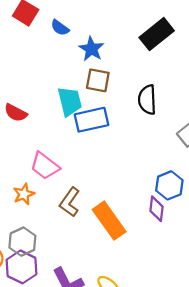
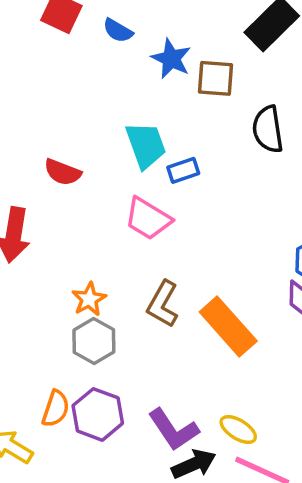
brown square: (98, 80) -> (216, 78), moved
blue rectangle: (91, 120) -> (183, 170), size x0.6
pink trapezoid: (45, 166) -> (148, 219), moved
gray hexagon: (22, 242) -> (94, 341), moved

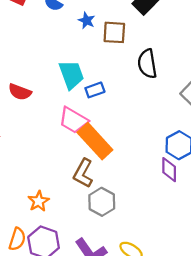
blue star: (171, 59) -> (87, 21), size x0.7
orange star: (89, 299) -> (39, 201), moved
orange rectangle: (228, 327) -> (95, 141), moved
gray hexagon: (94, 341) -> (102, 202), moved

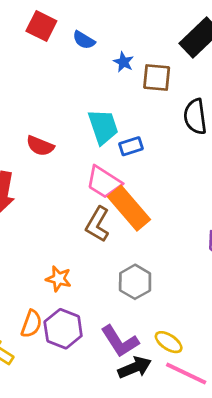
brown L-shape: (83, 173) -> (98, 224), moved
orange star: (39, 201) -> (59, 279), turned -30

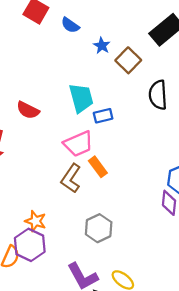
brown square: (157, 77) -> (128, 60), turned 35
pink trapezoid: (104, 182) -> (78, 144), turned -60
orange rectangle: (129, 208) -> (98, 167), size x0.6
purple hexagon: (63, 329) -> (30, 245), moved

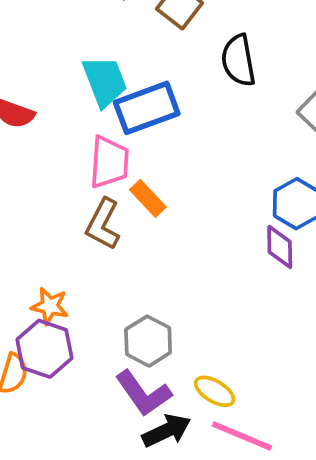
blue rectangle: (103, 116) -> (147, 108), size x1.8
pink trapezoid: (78, 144) -> (109, 162), turned -56
gray hexagon: (99, 228) -> (148, 341), moved

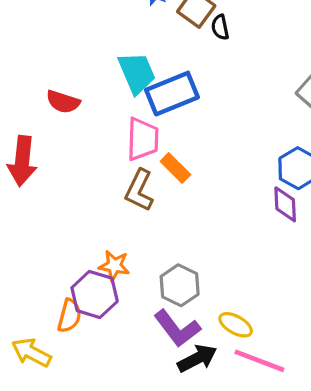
black semicircle: (238, 60) -> (220, 27), moved, size x0.6
orange star: (50, 306) -> (114, 266), moved

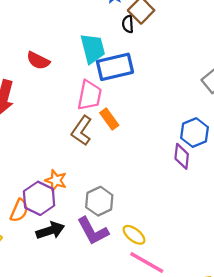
black semicircle: (220, 27) -> (128, 24), moved
black arrow: (197, 358) -> (50, 230), moved

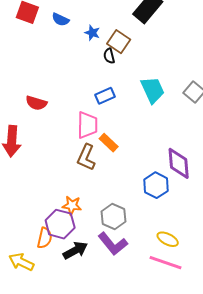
cyan trapezoid: (93, 49) -> (153, 90), moved
blue rectangle: (115, 67) -> (105, 96), size x0.6
blue hexagon: (195, 133) -> (156, 185), moved
purple diamond: (182, 156) -> (179, 163), size x1.4
yellow ellipse: (134, 235) -> (168, 239), moved

